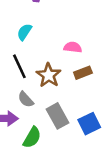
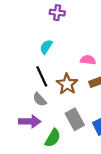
gray semicircle: (26, 99) -> (40, 99), moved

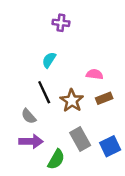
gray semicircle: (40, 99) -> (29, 116), moved

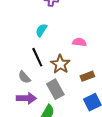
brown rectangle: (104, 98) -> (87, 76), moved
gray rectangle: (80, 139) -> (55, 89), moved

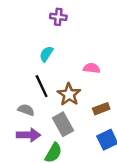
gray semicircle: (24, 77) -> (26, 110), turned 152

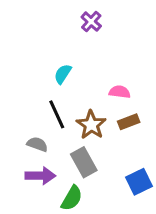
purple cross: (58, 17) -> (91, 22), moved, turned 35
brown rectangle: (101, 109) -> (129, 122), moved

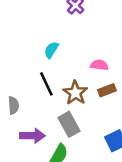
gray semicircle: (37, 144) -> (13, 105), moved, turned 66

